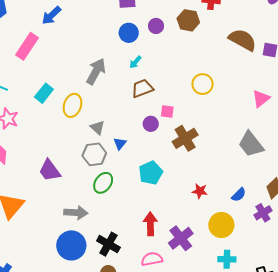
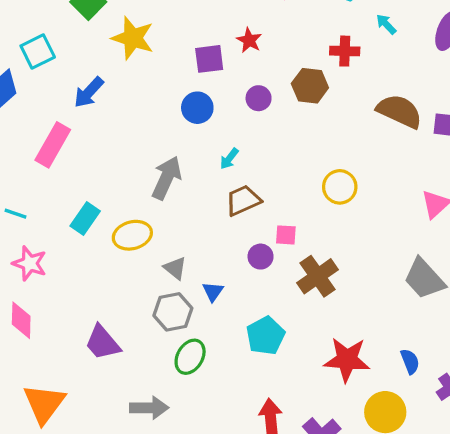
blue circle: (129, 33) -> (197, 108), moved
yellow ellipse: (72, 105) -> (132, 235), turned 60
red star: (200, 191) -> (347, 360), size x1.8
blue semicircle: (239, 195) -> (410, 361), turned -63

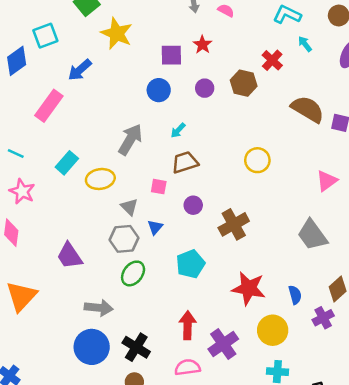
red cross: (345, 51) -> (272, 60), turned 35
pink square: (286, 235) -> (159, 187), moved

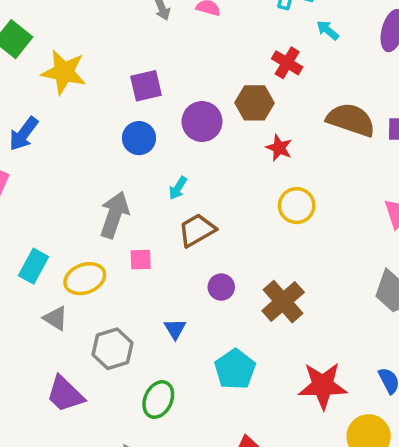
red star: (202, 45) -> (279, 148), moved
purple circle: (205, 88) -> (202, 122), size x1.5
pink square: (159, 187) -> (141, 260), moved
gray triangle: (129, 207) -> (56, 318), moved
gray hexagon: (124, 239) -> (112, 349), moved

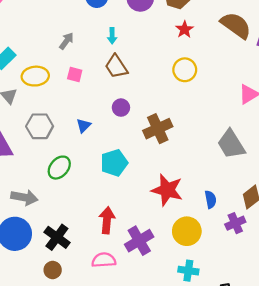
cyan arrow: (178, 188) -> (112, 36), turned -49
gray arrow: (114, 215) -> (66, 41), size x0.6
brown trapezoid: (197, 230) -> (116, 66), turned -110

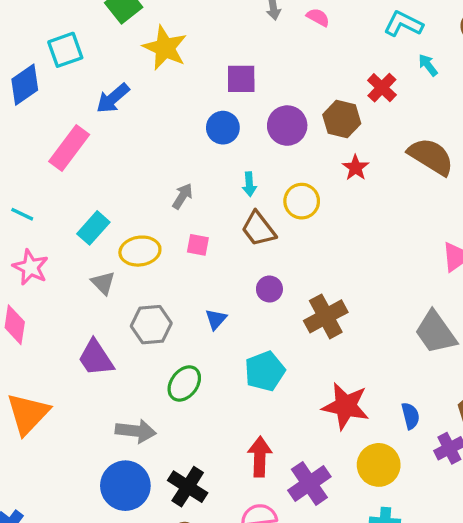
yellow circle: (185, 70) -> (302, 201), moved

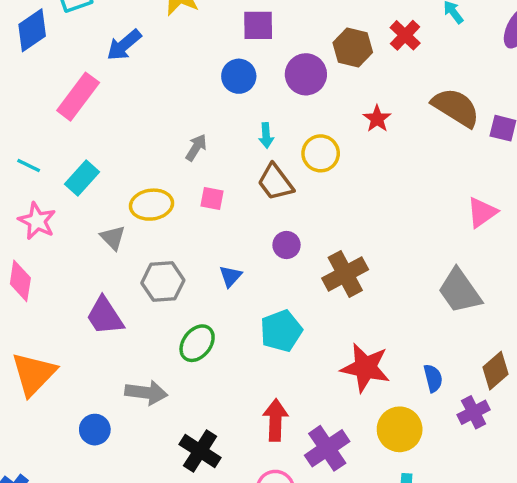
brown hexagon: (342, 119) -> (353, 47), moved
cyan rectangle: (93, 228) -> (82, 178), moved
blue circle: (125, 486) -> (95, 430), moved, size x0.6

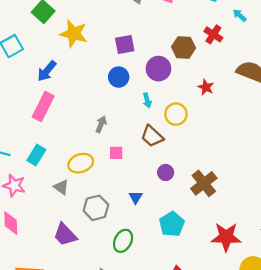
pink rectangle: (78, 97) -> (43, 106), moved
cyan arrow: (266, 135) -> (147, 100), moved

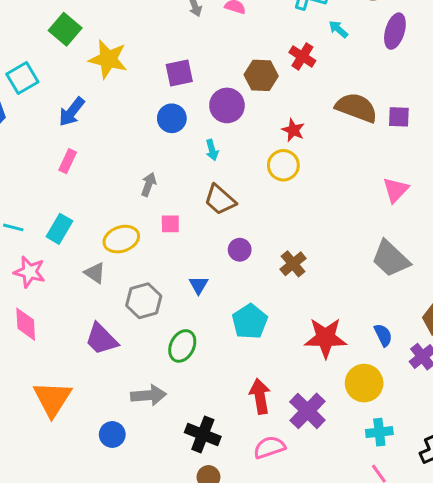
pink rectangle: (43, 106) -> (68, 161), size x0.6
yellow circle: (176, 114) -> (283, 165), moved
brown cross: (204, 183) -> (293, 264), size x0.7

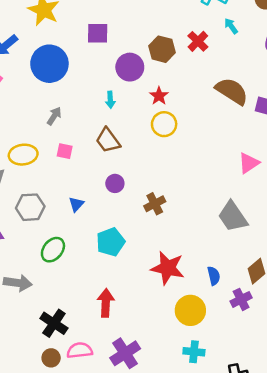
blue circle: (172, 118) -> (49, 64), moved, size x1.6
red star: (293, 130) -> (159, 96), moved
purple cross: (307, 411) -> (125, 353), moved
pink semicircle: (269, 447) -> (80, 350), moved

